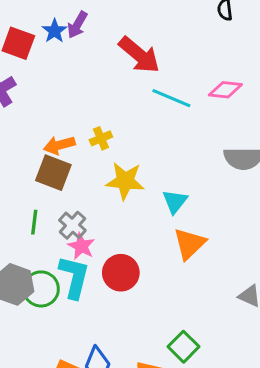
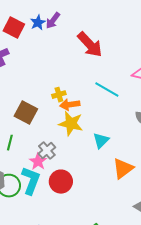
cyan line: (171, 98) -> (107, 90), moved
orange arrow: (59, 145) -> (70, 105), moved
gray cross: (72, 225) -> (47, 151), moved
orange triangle: (190, 244) -> (123, 169), moved

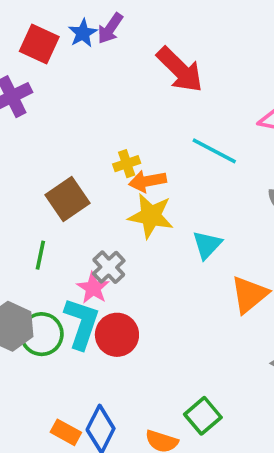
brown square: (26, 113) -> (67, 199), turned 30
red circle: (61, 182) -> (117, 335), moved

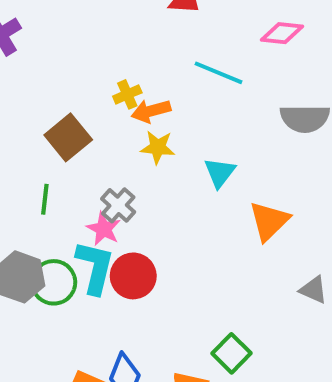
yellow star: (151, 216) -> (158, 147), size x0.7

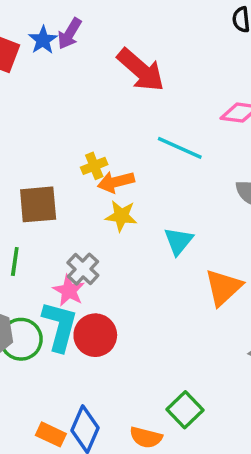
brown square: (68, 137) -> (38, 204), turned 33

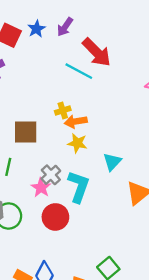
purple arrow: (70, 34) -> (65, 27), moved
cyan line: (180, 148) -> (79, 71), moved
cyan L-shape: (60, 326) -> (79, 187), moved

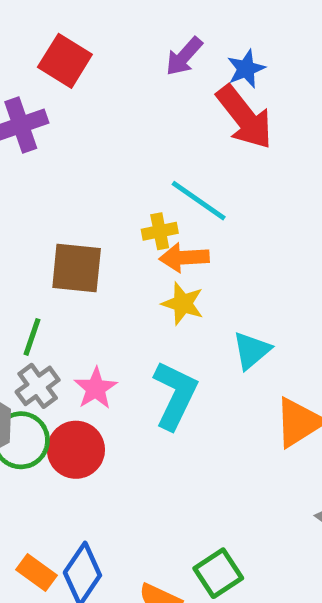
blue star: (36, 29) -> (246, 69), moved
cyan line: (79, 71) -> (199, 201), moved
gray cross: (51, 175) -> (38, 386), moved
red circle: (55, 217) -> (76, 450), moved

